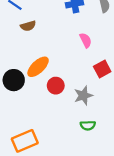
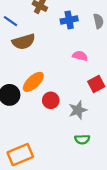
brown semicircle: (28, 26) -> (24, 42), size x1.5
pink semicircle: (86, 40) -> (80, 56), turned -48

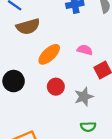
pink semicircle: (80, 56) -> (85, 50), moved
orange ellipse: (33, 82) -> (49, 54), moved

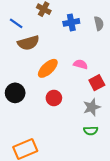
gray star: (84, 97) -> (92, 107), moved
green semicircle: (88, 127) -> (91, 131), moved

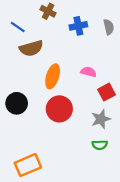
orange ellipse: (48, 68) -> (53, 76), turned -30
red circle: (54, 98) -> (59, 109), size x1.5

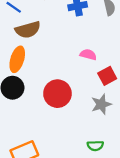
orange ellipse: (53, 76) -> (17, 59), moved
green semicircle: (100, 145) -> (95, 146), moved

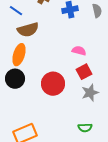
red square: (107, 76) -> (84, 72), moved

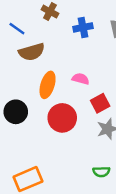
pink semicircle: (79, 51) -> (81, 79), moved
orange ellipse: (19, 55) -> (48, 85), moved

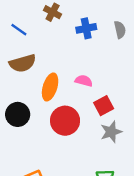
brown semicircle: (32, 52) -> (23, 63), moved

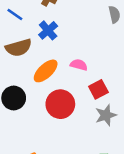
blue cross: (86, 28) -> (48, 30), moved, turned -30
orange ellipse: (50, 87) -> (46, 71), turned 30

